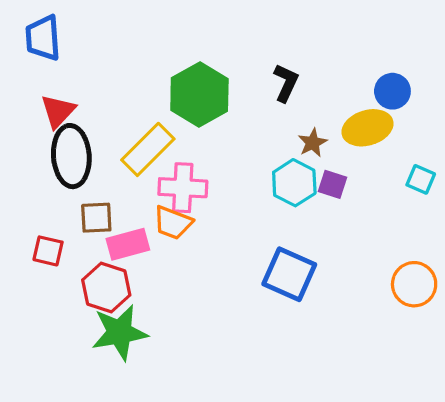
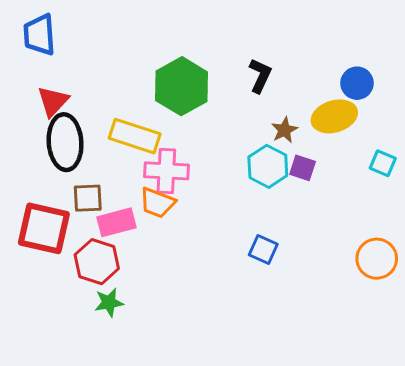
yellow rectangle: (148, 149) -> (135, 136), turned 63
red square: (48, 251) -> (44, 228), size x1.8
blue square: (289, 274) -> (263, 250), size x0.6
green star: (120, 332) -> (109, 303), size x0.6

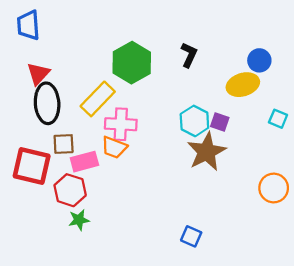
brown star: (284, 130) -> (207, 152), moved, size x2.0
yellow rectangle: (135, 136) -> (98, 99), turned -64
blue square: (263, 250) -> (191, 236), moved

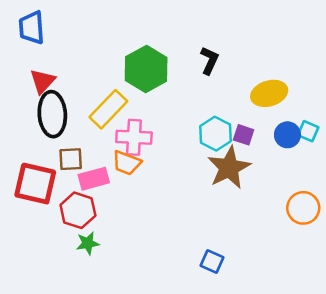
blue circle: (259, 60) -> (287, 135), moved

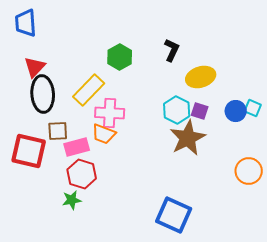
green hexagon: (146, 69) -> (120, 57), size x0.7
yellow ellipse: (269, 93) -> (201, 77), moved
red hexagon: (78, 210) -> (82, 174), moved
blue square: (212, 262) -> (174, 215), size x1.8

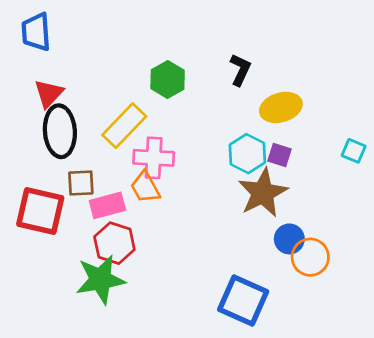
blue circle: (236, 111) -> (289, 239), moved
orange trapezoid: (104, 134) -> (145, 187), turned 40
orange circle: (249, 171) -> (310, 257), moved
green star: (72, 200) -> (100, 280), size x1.8

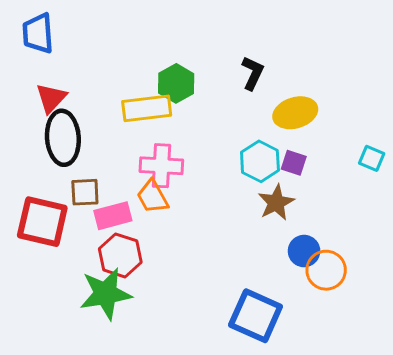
yellow rectangle: (124, 126) -> (147, 108), moved, turned 39
brown star: (263, 193) -> (276, 203), size x0.7

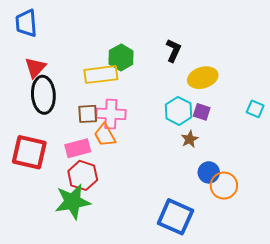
brown square: (85, 192) -> (88, 114), moved
brown star: (276, 203) -> (190, 139), size x0.7

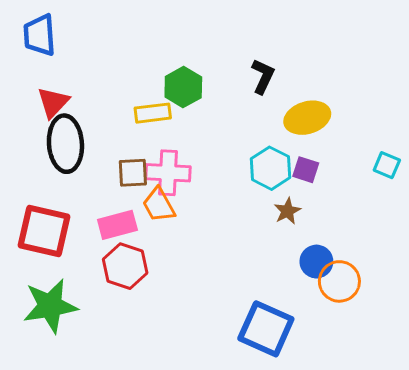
yellow rectangle: (101, 75) -> (153, 113), size x0.7
green star: (73, 202) -> (50, 306), moved

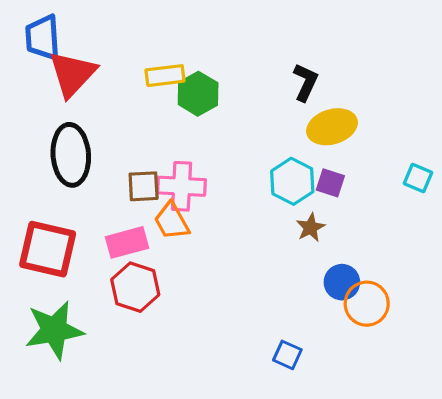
black L-shape: (263, 76) -> (306, 82), moved
red triangle: (53, 102) -> (72, 74), moved, size x1.4
yellow rectangle: (153, 113) -> (165, 76), moved
blue square: (266, 329) -> (287, 355), size x0.5

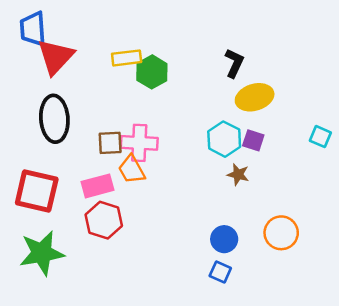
brown star: (311, 228) -> (238, 175), turned -30
blue circle: (342, 282) -> (224, 239), moved

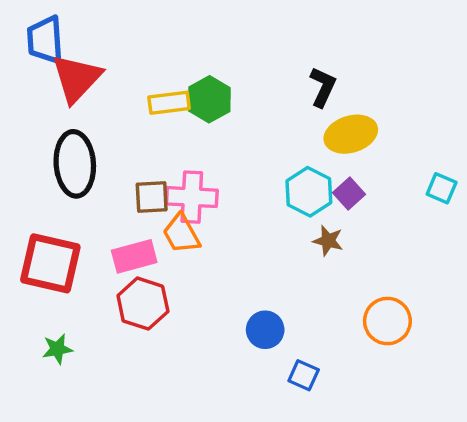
yellow rectangle: (127, 58) -> (169, 103), moved
purple square: (253, 140) -> (349, 194), turned 30
blue circle: (224, 239) -> (265, 330), moved
green star: (42, 253) -> (57, 349), size x0.5

